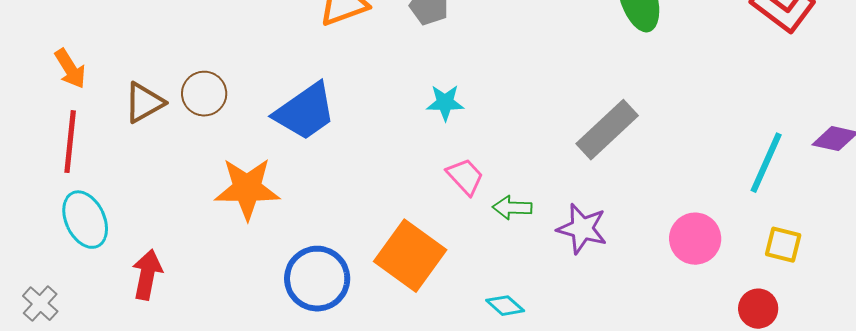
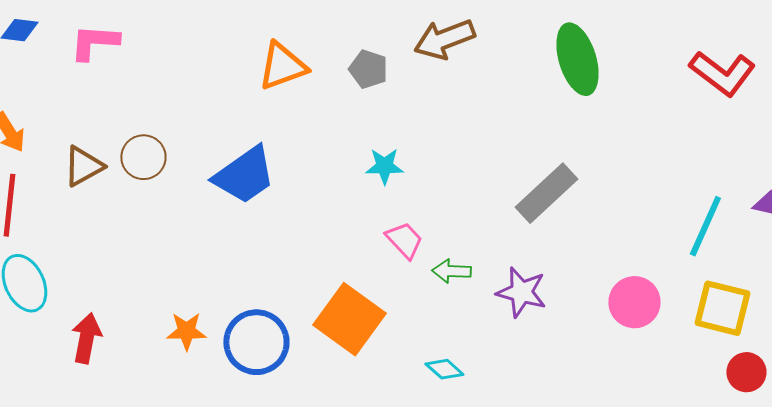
orange star: (247, 189) -> (186, 331), moved, size x0.6
yellow square: (783, 245) -> (722, 308), size x1.5
red circle: (758, 309) -> (746, 372), moved

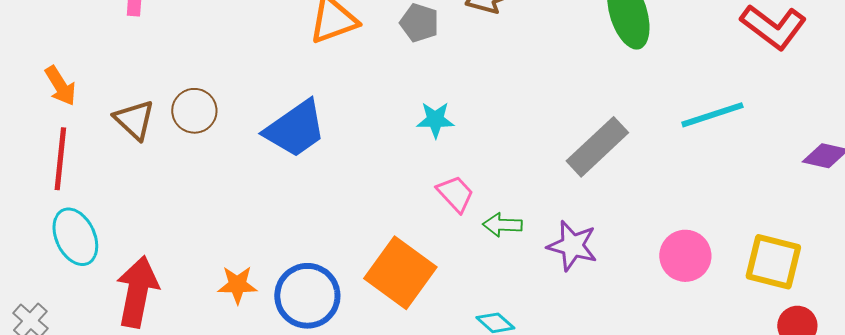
brown triangle: (83, 166) -> (134, 120), turned -48
cyan line: (705, 226) -> (712, 115), moved, turned 48
red arrow: (86, 338) -> (137, 292), size x1.4

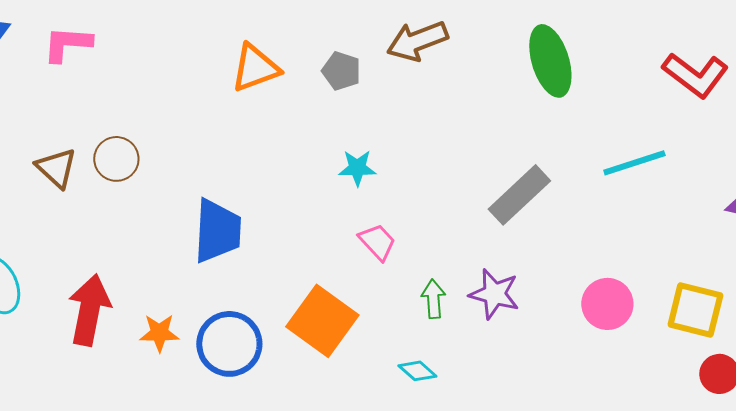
blue trapezoid: (295, 129) -> (217, 231), moved, turned -52
green arrow: (502, 225) -> (433, 299), moved, turned 84
red arrow: (137, 292) -> (89, 310), moved

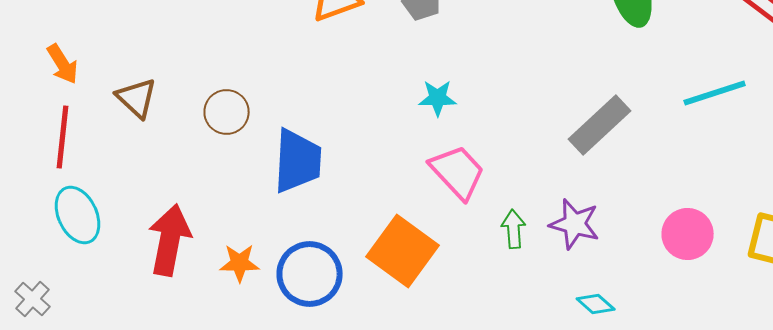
brown circle: (116, 159) -> (227, 112), moved
pink trapezoid: (377, 242) -> (458, 172), size x1.5
cyan diamond: (417, 371) -> (596, 304), moved

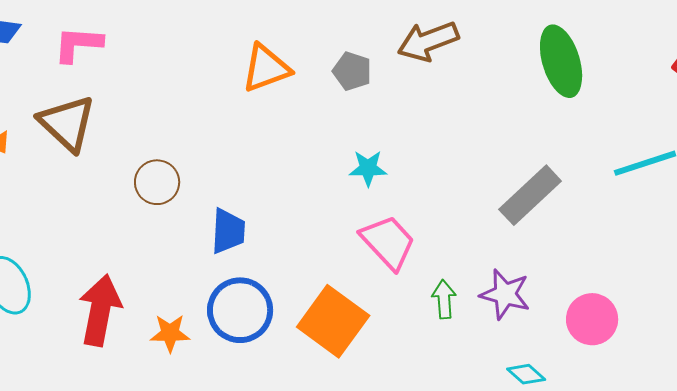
brown triangle: (137, 98) -> (67, 123), moved, size x1.4
blue trapezoid: (298, 161) -> (228, 231), size x0.7
pink circle: (688, 234) -> (592, 319), moved
blue circle: (310, 274) -> (240, 310), moved

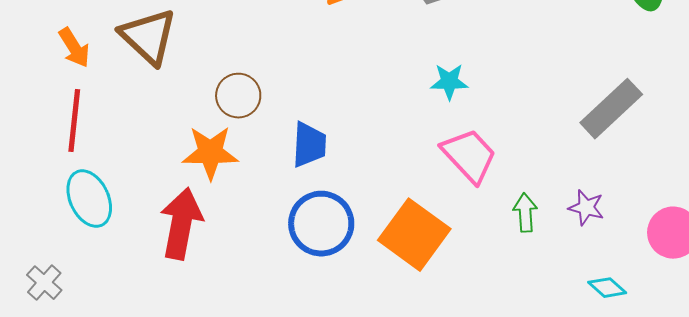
purple star: (505, 294) -> (586, 208), size x0.7
orange star: (170, 333) -> (210, 153), moved, size x1.4

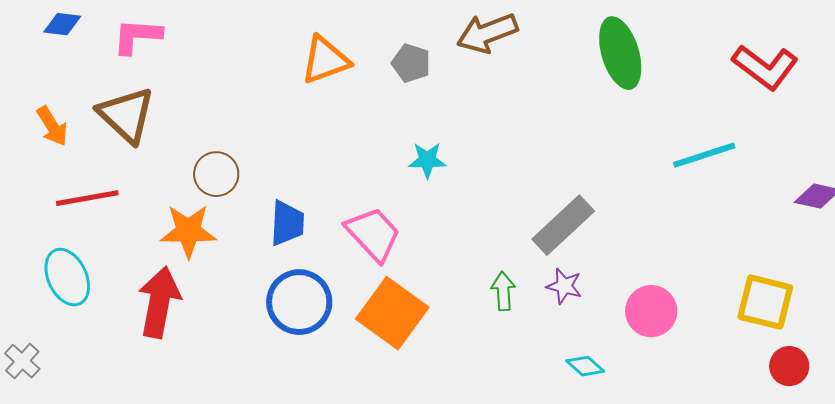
gray rectangle: (611, 109) -> (563, 225), moved
red line: (74, 121) -> (87, 198), moved, turned 74
pink trapezoid: (469, 156) -> (373, 234), moved

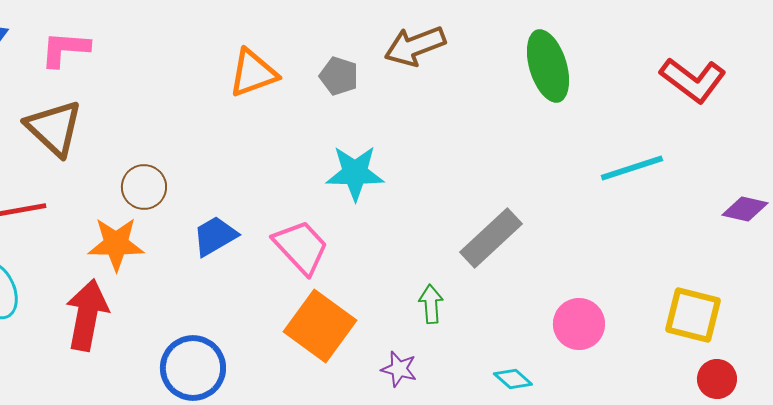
cyan star: (427, 160) -> (355, 173), size x1.5
blue trapezoid: (287, 223) -> (215, 236), turned -123
purple star: (564, 286) -> (399, 369), moved
blue circle: (299, 302) -> (193, 368), moved

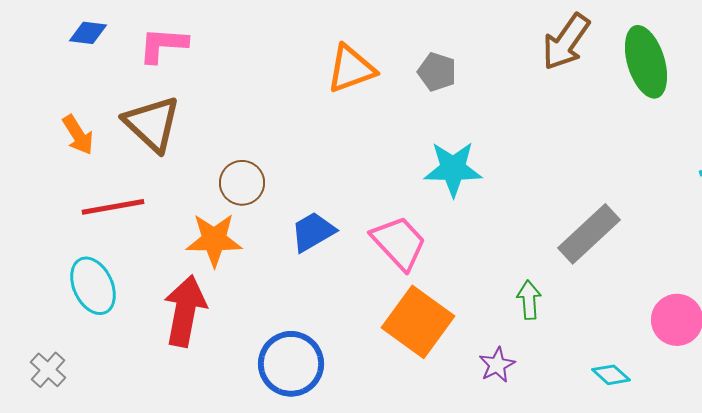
brown arrow: (415, 46) -> (566, 42), moved, turned -34
purple star: (399, 369) -> (497, 365), turned 30

